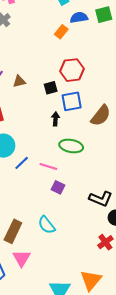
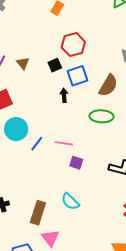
brown triangle: (19, 81) -> (23, 63), turned -48
green ellipse: (71, 146) -> (101, 116), moved

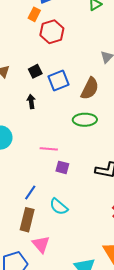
red hexagon: (73, 45) -> (52, 32), moved
black arrow: (64, 95) -> (31, 101), moved
blue line: (37, 144) -> (30, 193), moved

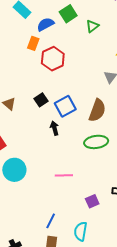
black arrow: (31, 101) -> (55, 128), moved
purple square: (62, 167) -> (92, 201), moved, turned -32
cyan semicircle: (59, 207) -> (81, 231), turned 66

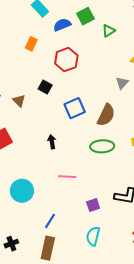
orange rectangle: (33, 43) -> (31, 44), moved
black square: (41, 100) -> (45, 87), moved, turned -32
black arrow: (55, 128) -> (52, 142), moved
cyan circle: (14, 170) -> (22, 191), moved
cyan semicircle: (81, 231) -> (93, 236), moved

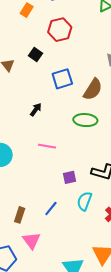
black arrow: (52, 142) -> (36, 110), turned 40
blue line: (50, 221) -> (51, 208), moved
cyan semicircle: (93, 236) -> (84, 201), moved
brown rectangle: (48, 248) -> (20, 215), size x0.7

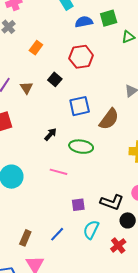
orange rectangle: (27, 10) -> (36, 48), moved
green ellipse: (85, 120) -> (81, 147), moved

